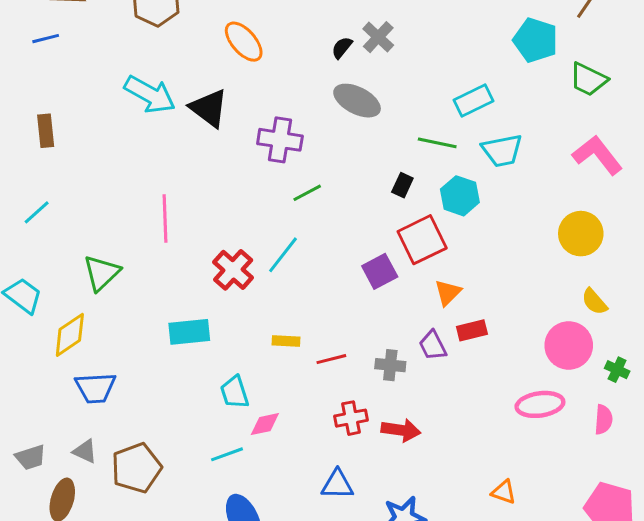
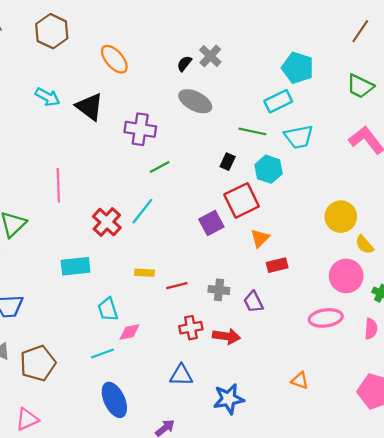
cyan pentagon: (535, 40) -> (298, 68), moved
cyan arrow: (150, 95) -> (47, 97), size x0.7
yellow circle: (581, 234) -> (341, 217), moved
purple trapezoid: (433, 345) -> (253, 302), moved

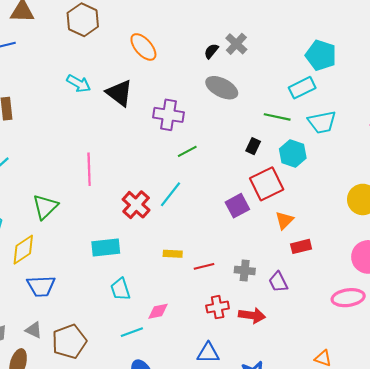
cyan trapezoid: (108, 309) -> (120, 289), moved

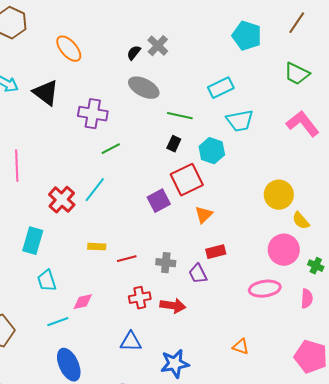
cyan pentagon: (321, 55) -> (247, 36), moved
green line: (277, 117) -> (180, 116), moved
red rectangle: (301, 246) -> (216, 252), moved
cyan rectangle: (106, 248) -> (33, 241), turned -68

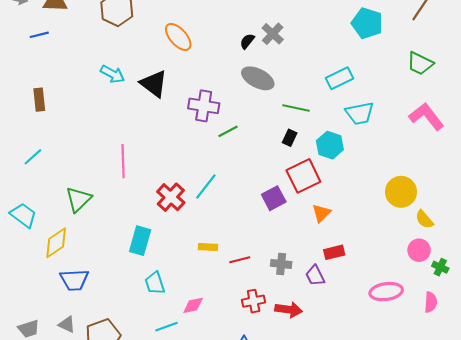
green line: (111, 149) -> (228, 131), moved
pink circle: (284, 250) -> (419, 250), moved, size x0.7

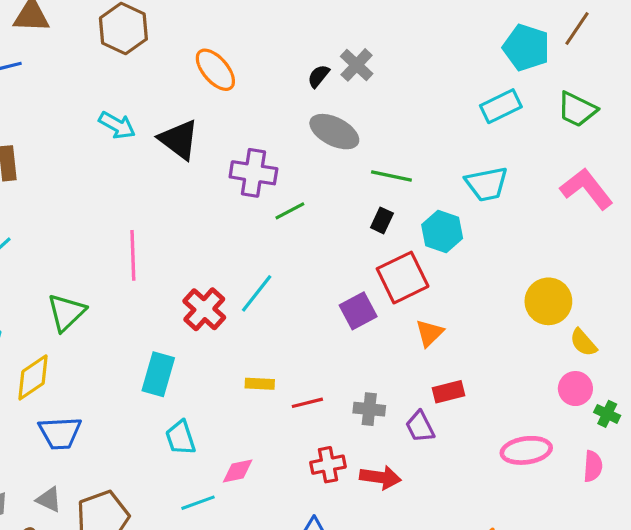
cyan pentagon: (367, 23) -> (526, 48), moved
cyan rectangle: (339, 78) -> (501, 106), moved

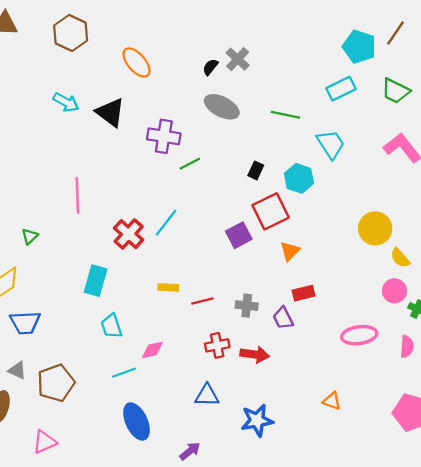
green line: (391, 176) -> (285, 115), moved
cyan trapezoid: (487, 184) -> (331, 144), turned -112
green triangle: (66, 312) -> (30, 236), size x0.6

